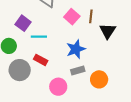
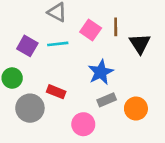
cyan line: (39, 37) -> (58, 44), moved

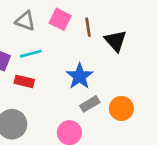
pink square: (91, 30) -> (60, 19), moved
red rectangle: (56, 92) -> (24, 81), moved

